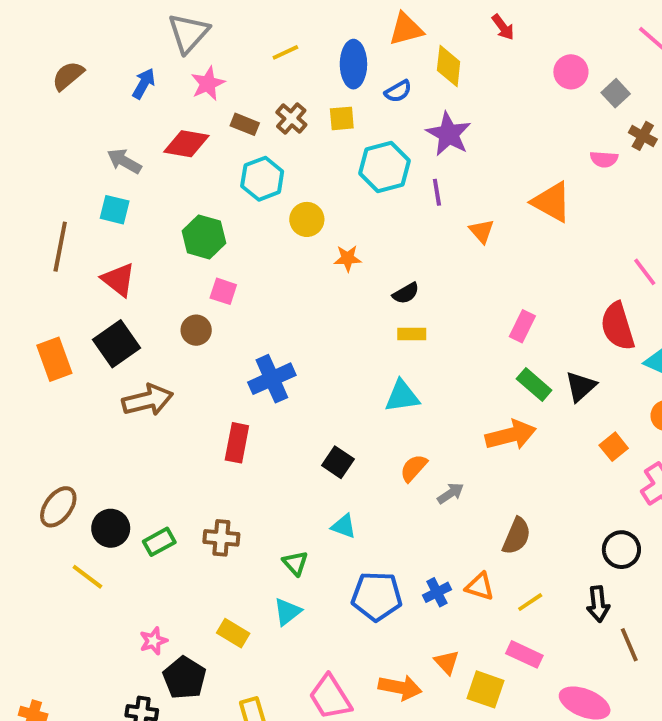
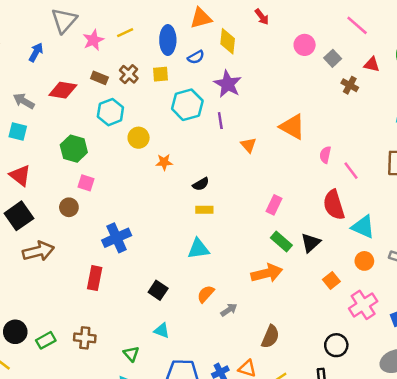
pink star: (208, 84) -> (93, 40), moved
pink semicircle: (604, 159) -> (325, 155), moved, turned 98

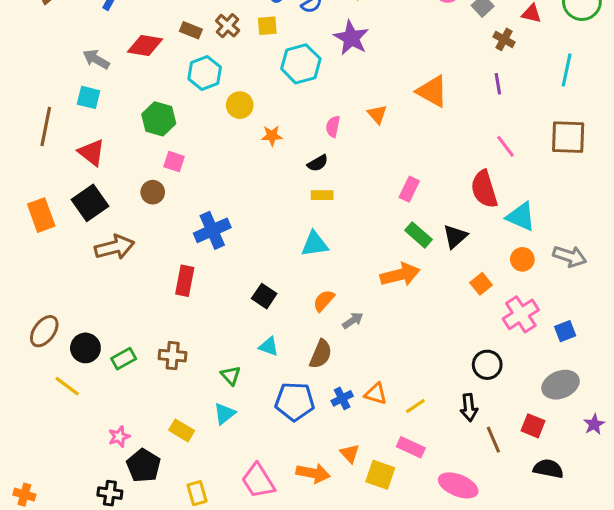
purple line: (220, 121) -> (498, 84), moved
pink semicircle: (325, 155) -> (333, 126), moved
brown semicircle: (270, 337) -> (321, 354), moved

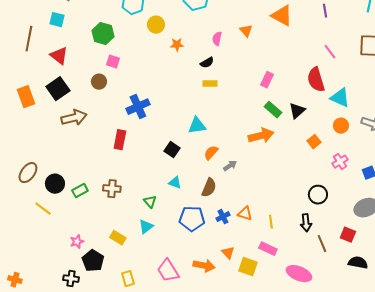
cyan triangle: (315, 244) -> (197, 126), moved
pink cross: (521, 314) -> (340, 162), size x0.7
yellow line: (415, 406) -> (271, 222), turned -64

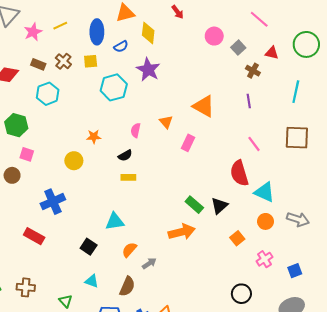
yellow circle: (156, 25) -> (74, 161), moved
pink rectangle: (267, 80) -> (188, 143), moved
red rectangle: (120, 140) -> (34, 236), turned -72

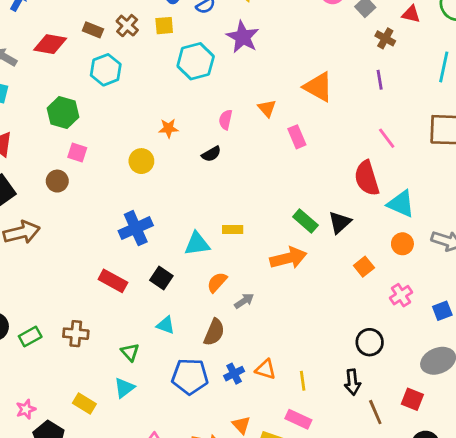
pink rectangle: (188, 143) -> (297, 137), turned -49
yellow rectangle: (128, 177) -> (233, 230), moved
blue cross: (53, 202) -> (136, 228), moved
red rectangle: (34, 236) -> (113, 281), moved

